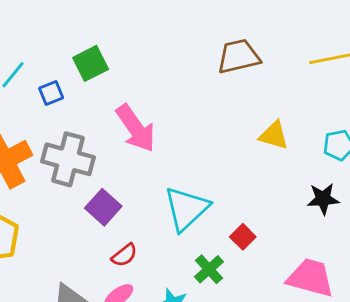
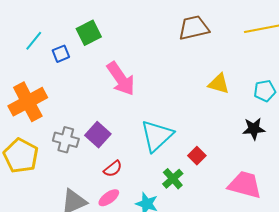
gray cross: (68, 159) -> (66, 140), moved, size x0.7

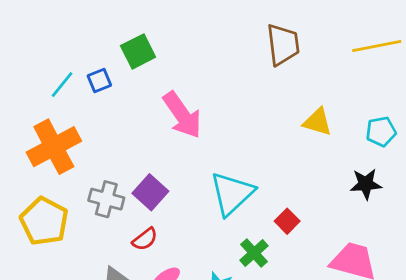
brown trapezoid: (194, 28) -> (283, 45), turned 96
cyan line: (34, 41) -> (62, 85), moved
red semicircle: (113, 169) -> (145, 239), moved

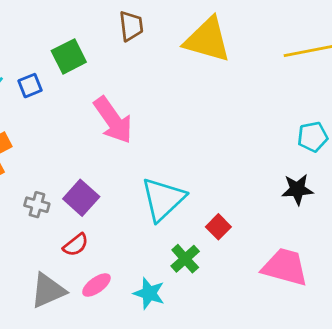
brown trapezoid: (283, 45) -> (131, 26), moved, size x0.7
yellow triangle: (317, 122) -> (207, 40), moved, size x1.6
gray cross: (106, 199) -> (37, 205), size x0.7

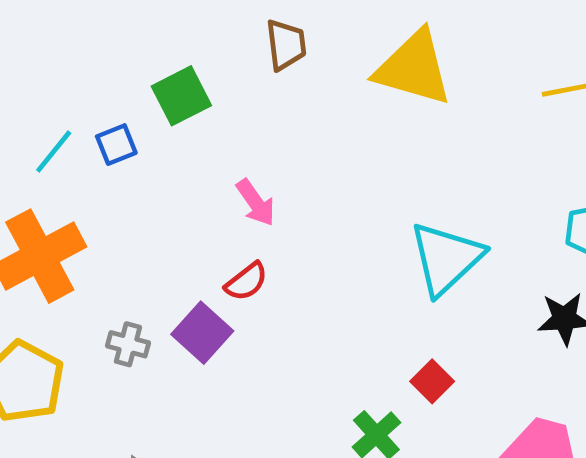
pink arrow: (113, 120) -> (256, 203), size x0.6
cyan triangle: (163, 199) -> (446, 258), moved
red semicircle: (76, 245) -> (246, 282), moved

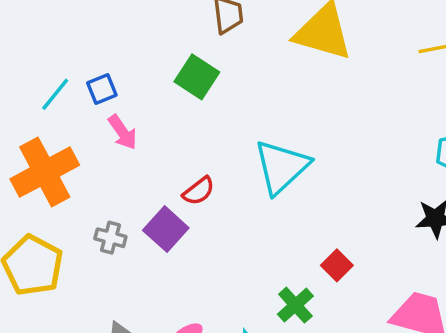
green square: (181, 96) -> (197, 77), moved, turned -30
pink arrow: (256, 203) -> (123, 132), moved
cyan triangle: (446, 258) -> (282, 167), moved

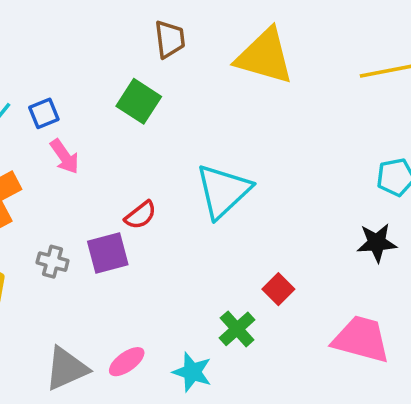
purple square: (166, 229) -> (108, 253), turned 33

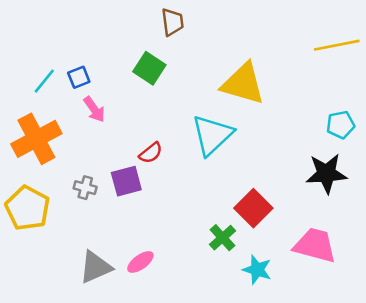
yellow triangle: (265, 56) -> (243, 84), moved
black star: (377, 243) -> (326, 173), size x1.4
red square: (278, 289) -> (253, 208), size x1.6
cyan star: (192, 372) -> (257, 270), moved

